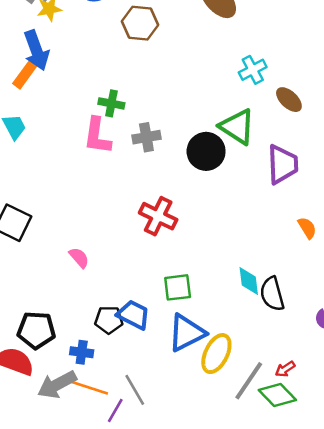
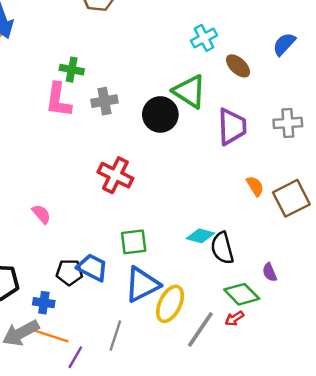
cyan diamond: (249, 281) -> (200, 236), turned -68
gray line: (135, 390) -> (115, 335), moved, turned 48
green diamond: (277, 395) -> (242, 294), moved

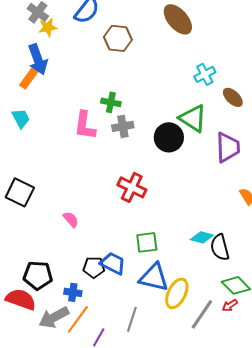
green cross: (72, 70) -> (111, 102), moved
blue triangle: (142, 284) -> (154, 277), turned 40
orange line: (50, 335) -> (78, 319), turned -72

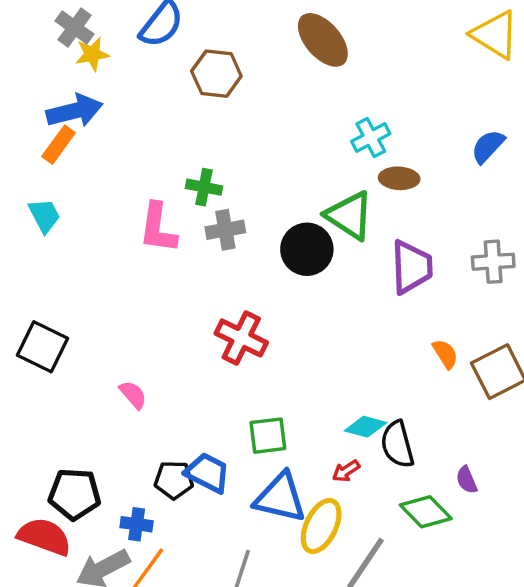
blue arrow: (38, 59) -> (75, 111), turned -84
brown ellipse: (233, 97) -> (399, 178), moved, turned -40
red arrow: (230, 305) -> (346, 471), moved

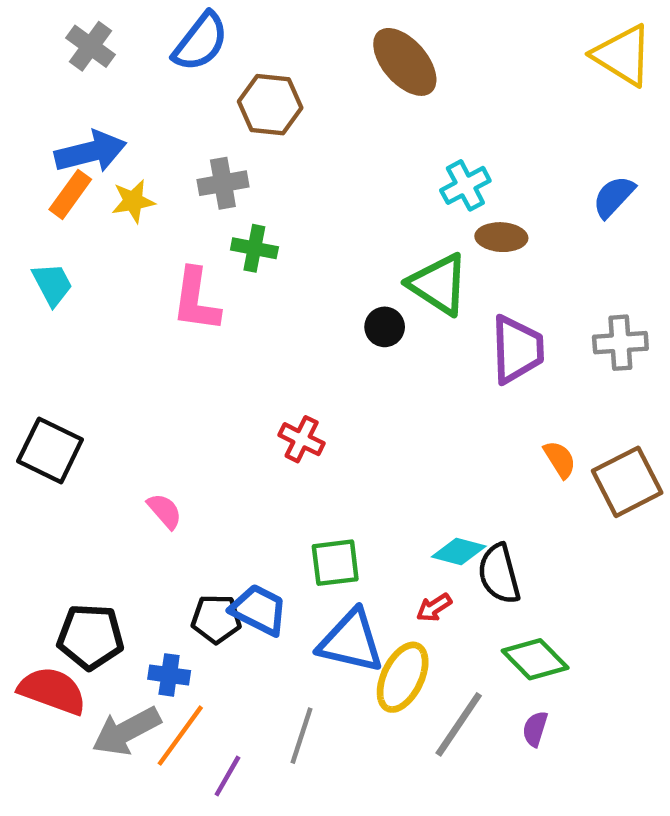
yellow star: (92, 54) -> (133, 201), moved
gray cross: (225, 230) -> (223, 183), moved
black circle: (307, 249) -> (385, 327), size x0.6
red cross: (241, 338) -> (302, 439), size x0.7
purple semicircle: (467, 480) -> (535, 729), moved, turned 40

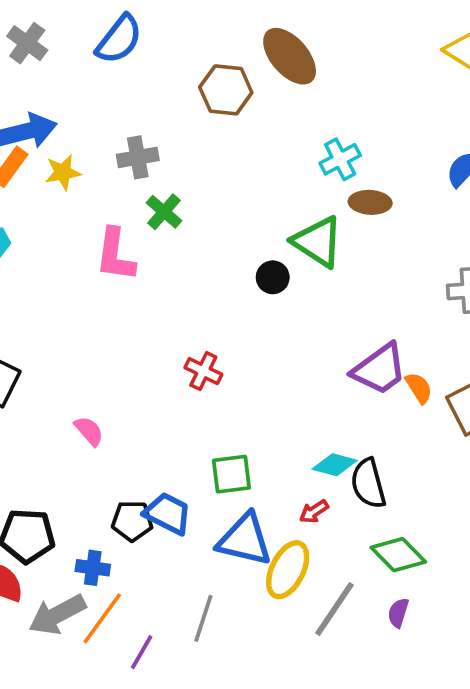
brown hexagon: (270, 105) -> (226, 90), moved
green cross: (254, 248) -> (164, 212), turned 30
purple trapezoid: (517, 349) -> (379, 369), moved, turned 56

